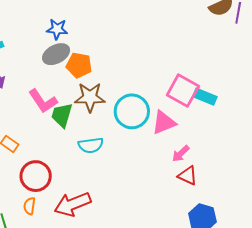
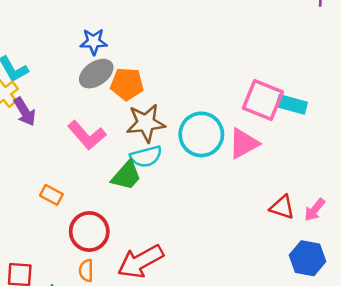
green trapezoid: (62, 115) -> (126, 176), moved, turned -148
cyan semicircle: (91, 145) -> (146, 156), moved
pink arrow: (181, 154) -> (315, 210), moved

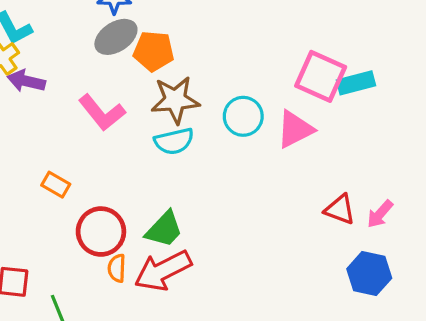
cyan rectangle: (292, 104) -> (356, 83), turned -32
purple arrow: (25, 112) -> (26, 81), turned 132
cyan circle: (201, 134) -> (243, 116), size x0.7
green trapezoid: (126, 176) -> (164, 229), moved
orange semicircle: (86, 271) -> (117, 268), moved

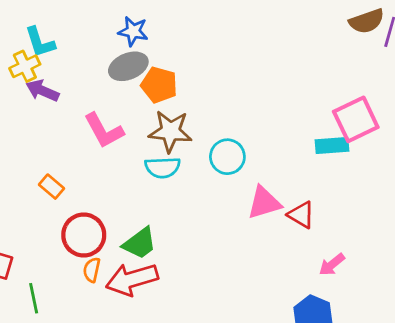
pink square: (321, 76) -> (356, 119), moved, turned 30
pink triangle: (295, 129) -> (264, 203), moved
red triangle: (340, 209) -> (301, 215), moved

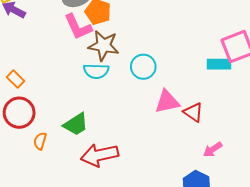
pink L-shape: (104, 131) -> (78, 27), moved
red circle: (84, 235) -> (19, 113), moved
red arrow: (132, 279) -> (99, 155), moved

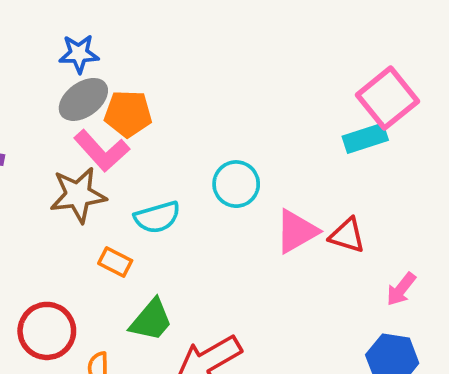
brown star: (104, 46) -> (78, 195), moved
orange rectangle: (16, 79) -> (115, 262), moved

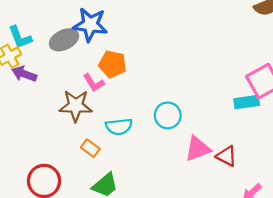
blue star: (79, 54) -> (90, 25), size x1.5
gray ellipse: (83, 99) -> (64, 40), moved
pink L-shape: (102, 151) -> (94, 83), size x0.7

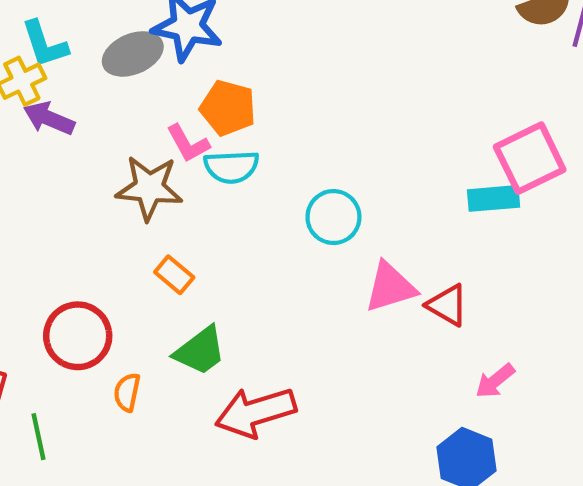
cyan semicircle: (119, 127) -> (231, 167), moved

